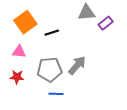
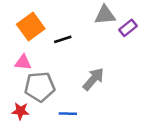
gray pentagon: (50, 70) -> (40, 87), moved
red star: (17, 77) -> (20, 111), moved

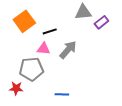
pink triangle: (23, 62) -> (44, 49), moved
gray arrow: (93, 79) -> (68, 50), moved
blue line: (68, 114) -> (62, 94), moved

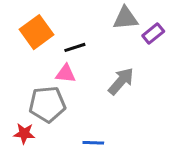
gray arrow: (68, 50) -> (121, 81), moved

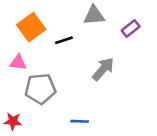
gray triangle: (126, 18) -> (94, 15), moved
pink triangle: (66, 74) -> (18, 62), moved
red star: (24, 133) -> (13, 121), moved

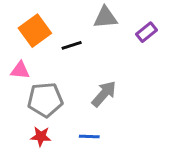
gray arrow: (103, 69) -> (104, 94), moved
red star: (13, 121) -> (41, 136), moved

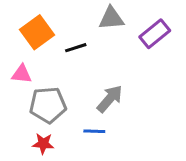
purple rectangle: (147, 32) -> (155, 34), size x1.4
blue line: (89, 136) -> (94, 131), moved

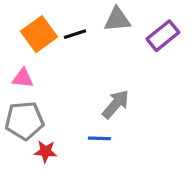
black line: (76, 48) -> (75, 34), moved
gray pentagon: (48, 105) -> (24, 121), moved

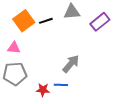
red star: (46, 152) -> (43, 90), moved

